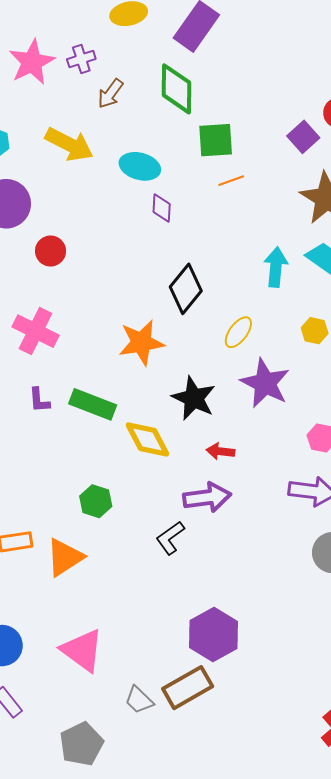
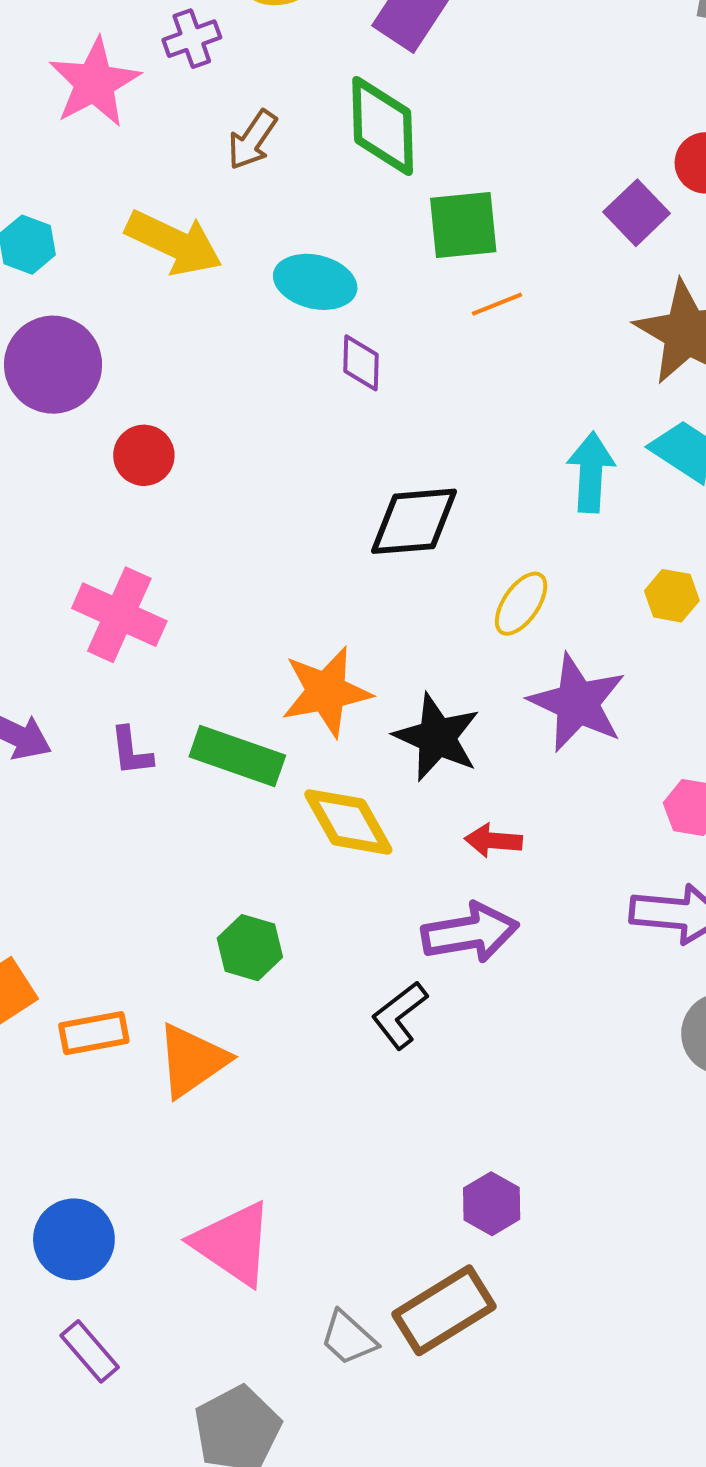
purple cross: (81, 59) -> (192, 39), moved
black diamond: (186, 289) -> (414, 521), turned 48
orange star: (141, 343) -> (326, 692), moved
purple hexagon: (213, 635) -> (492, 1204), size x0.6

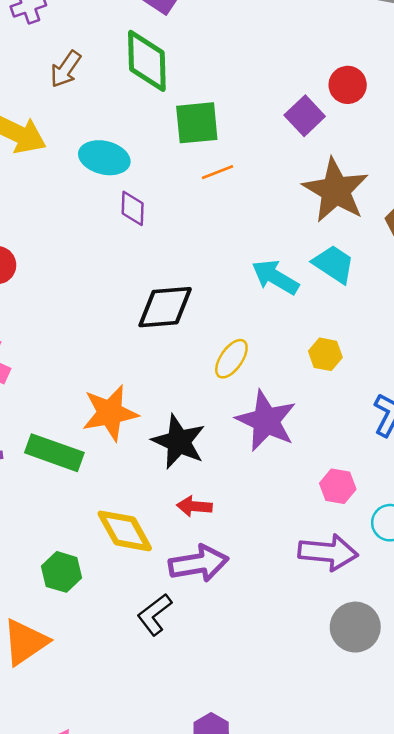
cyan arrow: (591, 472) -> (275, 277), turned -63
yellow diamond: (348, 822) -> (125, 531), moved
red arrow: (493, 841) -> (194, 506), moved

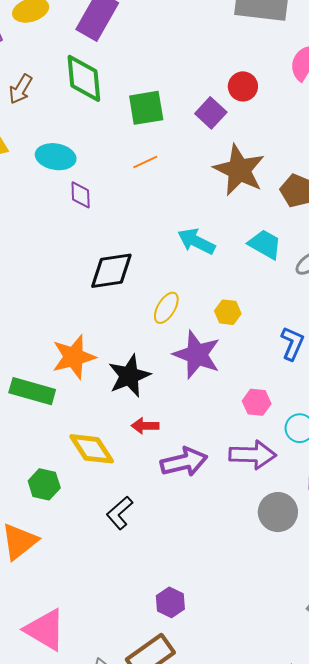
green square: (197, 123) -> (146, 108), moved
cyan trapezoid: (334, 264) -> (265, 244), moved
yellow hexagon: (325, 354) -> (228, 312), moved
black star: (179, 442) -> (129, 376), turned 30
purple arrow: (199, 563) -> (184, 462), moved

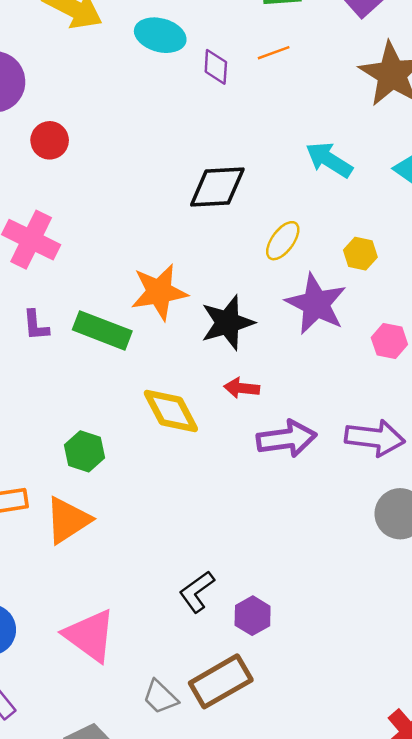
purple diamond: (81, 195) -> (216, 67), moved
pink hexagon: (257, 402) -> (389, 341), moved
green hexagon: (44, 484) -> (85, 451), moved
black L-shape: (120, 513) -> (197, 592), moved

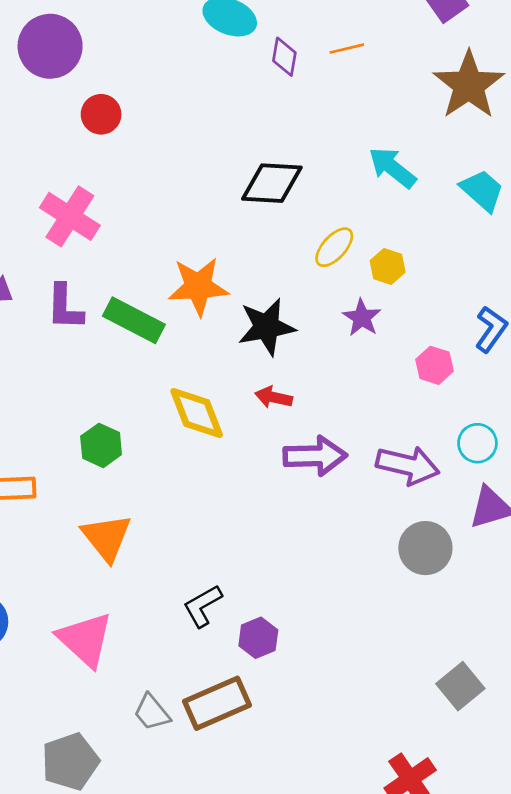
yellow hexagon: (360, 254) -> (388, 266), moved
purple star: (316, 304) -> (362, 318), size x0.6
purple L-shape: (36, 325) -> (65, 307), size x1.4
orange triangle: (68, 520) -> (107, 537), moved, turned -42

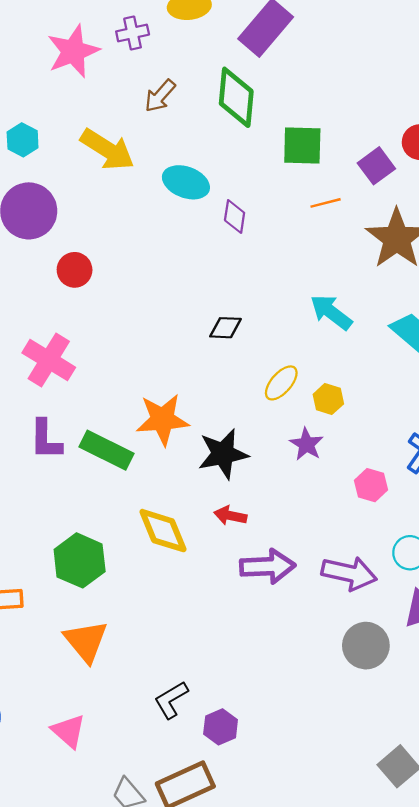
orange line: (347, 49) -> (326, 203), moved
black diamond: (272, 183) -> (225, 328), size x0.6
green hexagon: (101, 445) -> (80, 560), size x1.4
pink triangle: (85, 639) -> (69, 731), size x0.7

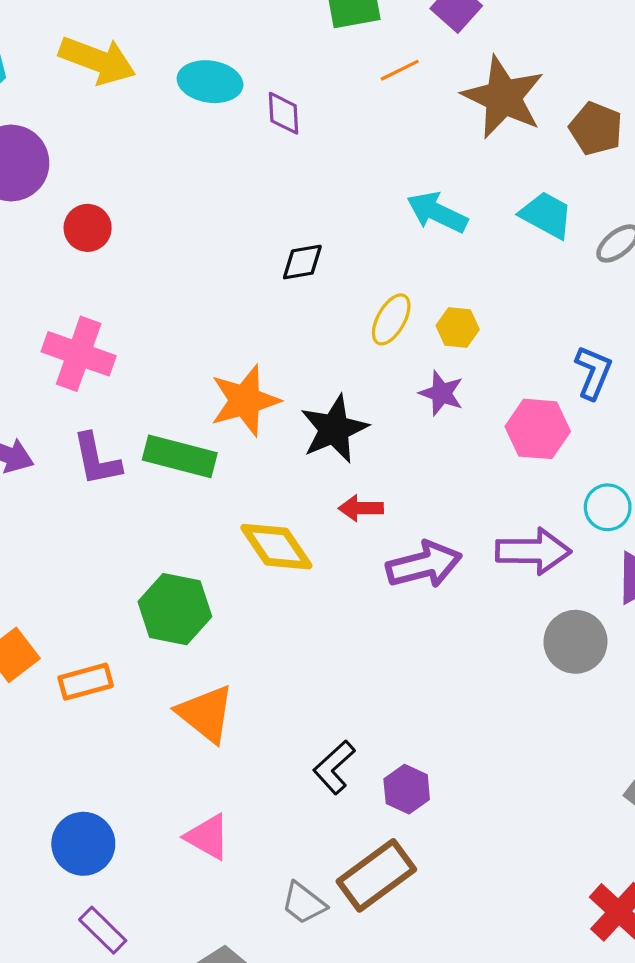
pink hexagon: (371, 485) -> (538, 429), size x1.4

